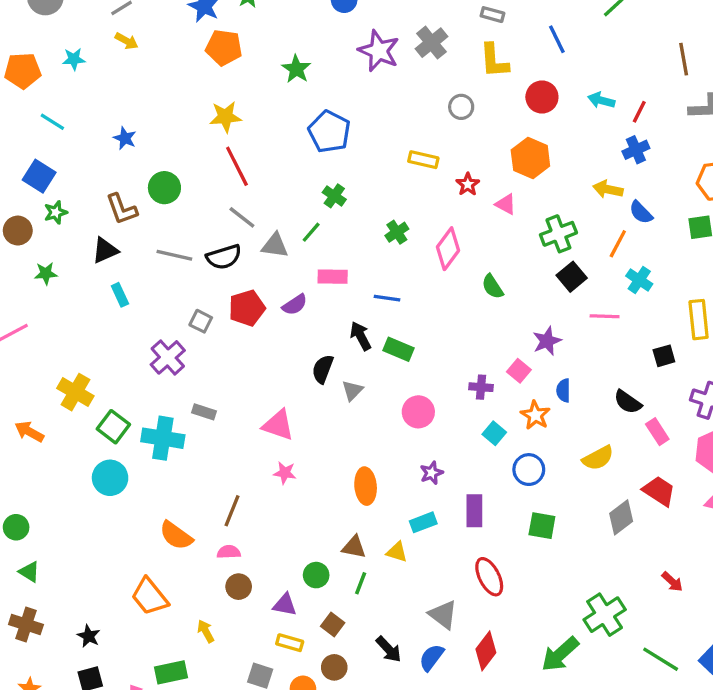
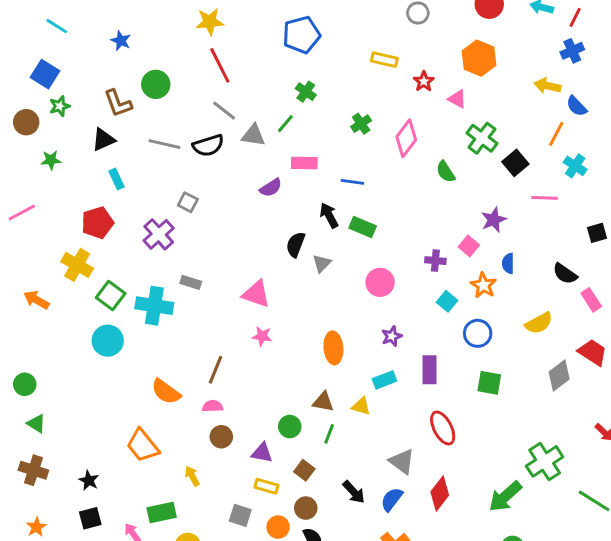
blue pentagon: (329, 132) -> (301, 35), turned 30
green cross: (558, 234) -> (482, 138), moved, turned -32
red pentagon: (247, 308) -> (98, 223), moved

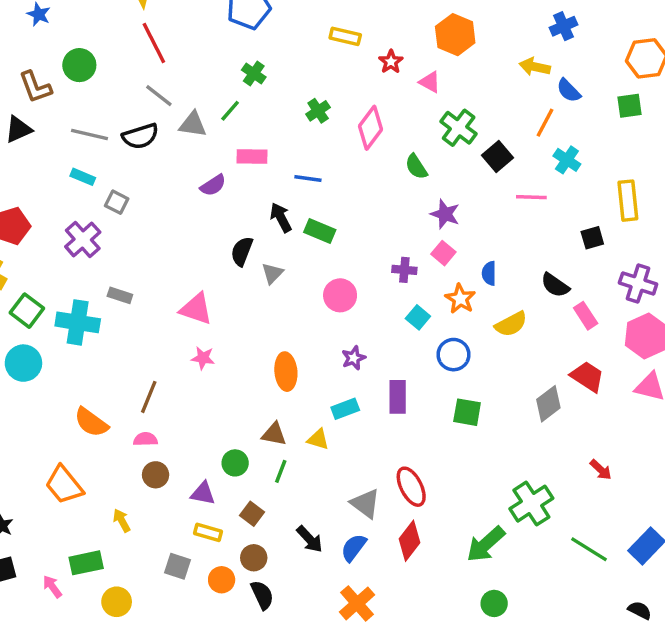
cyan rectangle: (116, 179) -> (83, 177), moved, turned -42
purple star: (494, 220) -> (445, 214), moved, turned -30
yellow semicircle: (539, 323) -> (511, 324), moved
red ellipse: (443, 428) -> (411, 487), moved

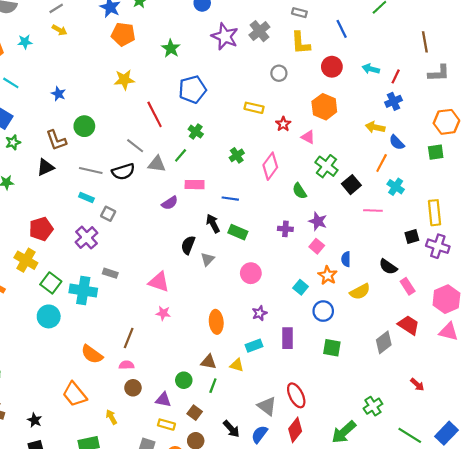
red line: (154, 43) -> (155, 114), moved
purple cross: (404, 270) -> (285, 229), moved
purple cross: (638, 283) -> (438, 246), moved
green cross: (531, 504) -> (373, 406), size x0.7

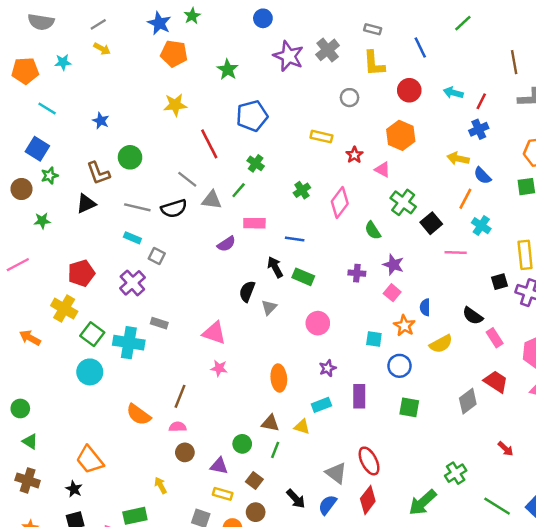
cyan square: (301, 287) -> (374, 339), turned -32
orange trapezoid: (75, 394) -> (90, 460), moved

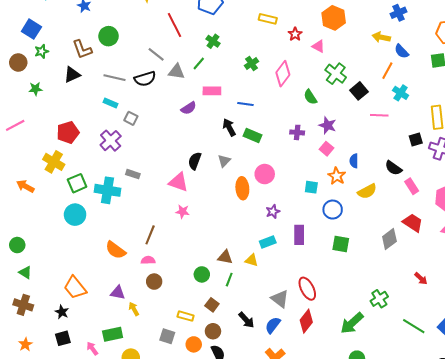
black semicircle: (247, 291) -> (195, 161), moved
green square: (92, 334) -> (77, 183), turned 30
orange ellipse: (279, 378) -> (242, 188), moved
purple triangle: (219, 466) -> (118, 293), moved

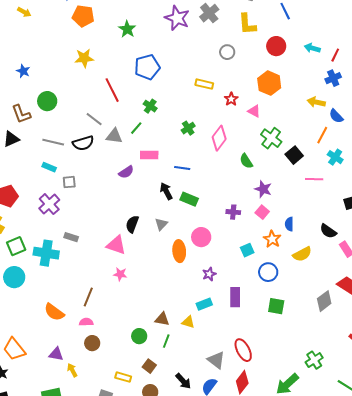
gray square: (131, 118) -> (69, 182), turned -32
purple cross: (297, 132) -> (233, 212), moved
cyan square: (311, 187) -> (247, 250), turned -32

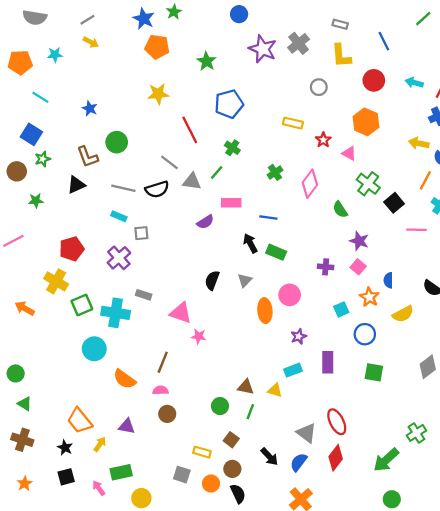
pink triangle: (116, 245) -> (181, 313), moved
cyan circle: (14, 277) -> (94, 349), moved
yellow arrow: (72, 370) -> (100, 444), moved, turned 64

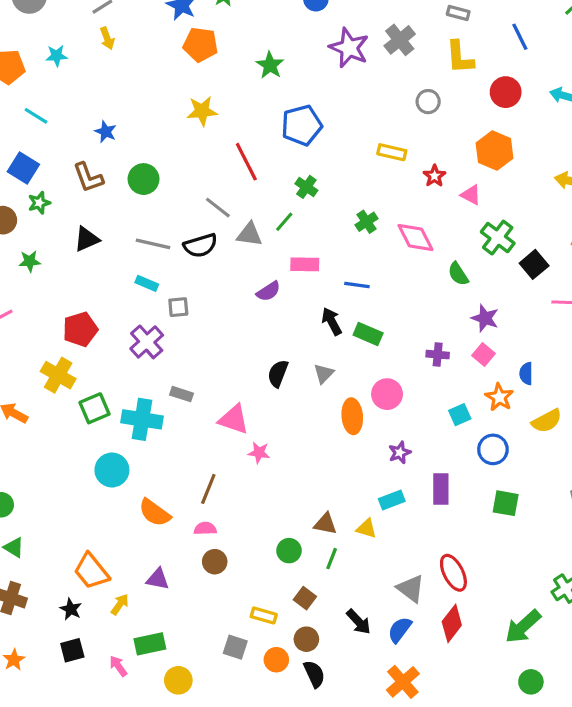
yellow arrow: (91, 42) -> (107, 38), turned 40
brown L-shape: (87, 157) -> (88, 177), moved
pink diamond: (310, 184) -> (415, 238), turned -64

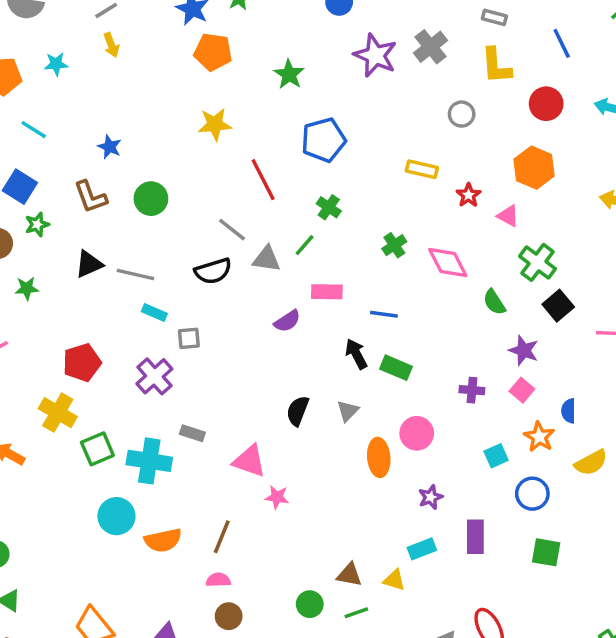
gray line: (153, 244) -> (135, 275), moved
black square: (534, 264) -> (558, 306), moved
orange semicircle: (155, 513) -> (163, 540), moved, turned -48
green line: (332, 559) -> (356, 613), turned 50

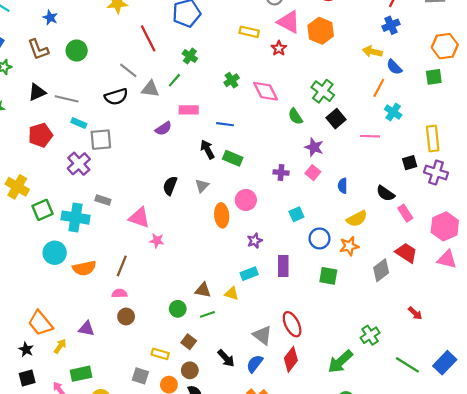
pink triangle: (508, 216) -> (289, 22), moved, size x1.6
gray square: (189, 338) -> (101, 140), size x1.5
red pentagon: (82, 363) -> (40, 135), moved
orange star: (539, 437) -> (349, 246), moved, turned 30

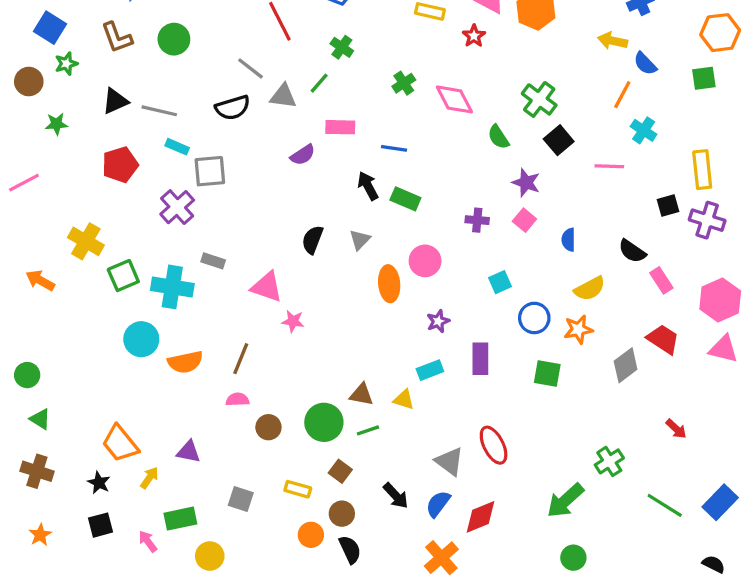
green circle: (178, 309) -> (324, 422), size x1.5
brown circle: (126, 316) -> (268, 427), moved
red diamond: (291, 359) -> (480, 517), moved, turned 30
gray square: (140, 376) -> (241, 499), moved

